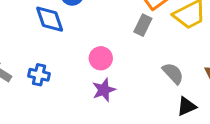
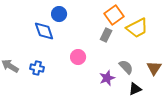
purple star: (104, 90) -> (107, 78), moved

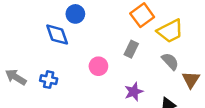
gray rectangle: (106, 35) -> (131, 49), moved
gray semicircle: (126, 67) -> (170, 61), moved

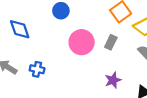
blue diamond: (57, 35) -> (20, 29), moved
pink circle: (98, 66) -> (82, 42), moved, size x1.5

